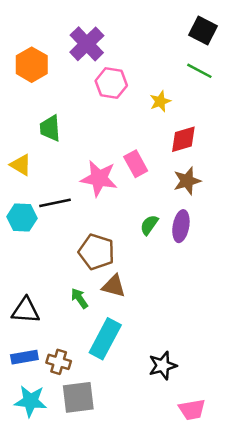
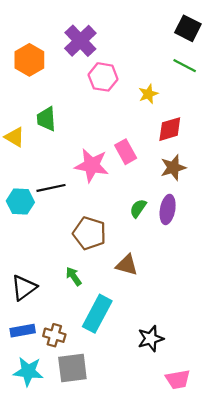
yellow triangle: (21, 165) -> (15, 137), moved
brown triangle: (114, 286) -> (127, 265), moved
black triangle: (26, 311) -> (24, 288), turned -40

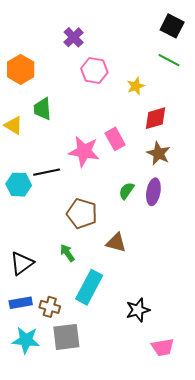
purple cross: (80, 41) -> (74, 37), size x0.7
orange hexagon: (29, 60) -> (21, 69), moved
brown star: (173, 168) -> (159, 153), turned -30

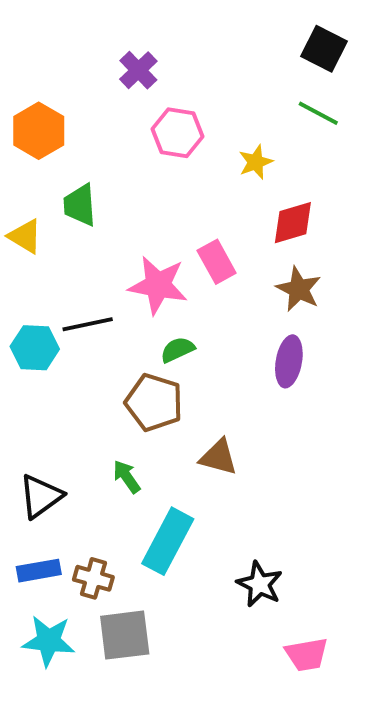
green semicircle: (126, 191) -> (178, 350), moved, turned 30
black star: (138, 310) -> (260, 584), turned -30

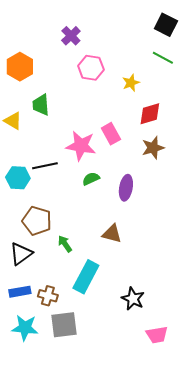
brown star: (299, 289) -> (153, 148), turned 30
purple ellipse: (289, 361) -> (126, 188), moved
brown pentagon: (154, 402) -> (37, 221), moved

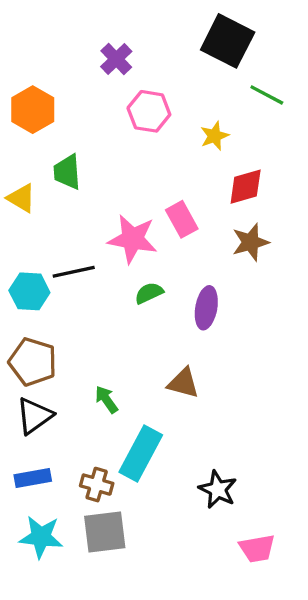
black square: (166, 25) -> (228, 41), moved, size x1.4
brown pentagon: (37, 221) -> (33, 362), moved
brown cross: (48, 296) -> (97, 485), moved

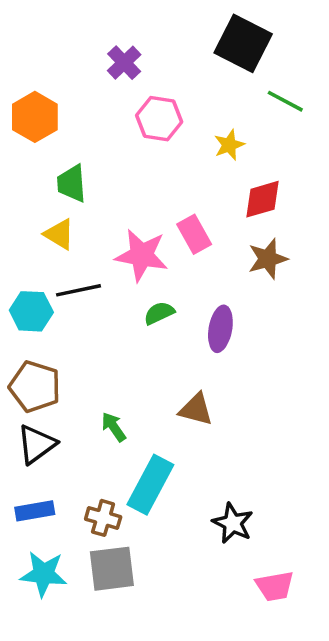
yellow triangle: (21, 198) -> (59, 234), moved

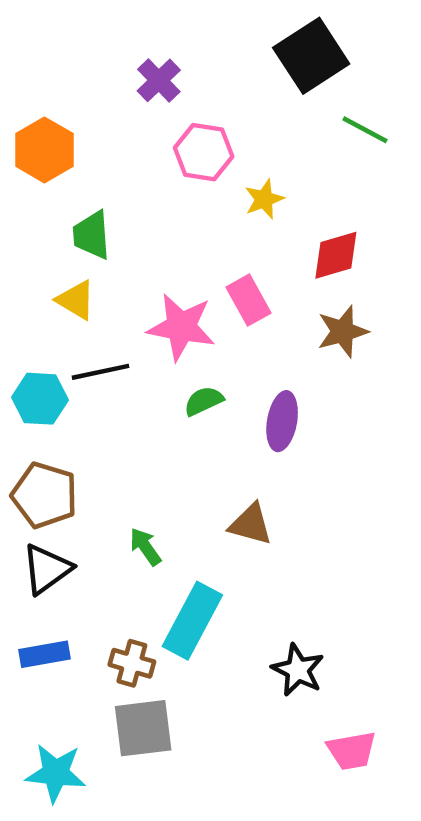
black square: (243, 43) -> (311, 56), turned 30
yellow star: (229, 145) -> (264, 199), moved
cyan star: (44, 574) -> (56, 773), moved

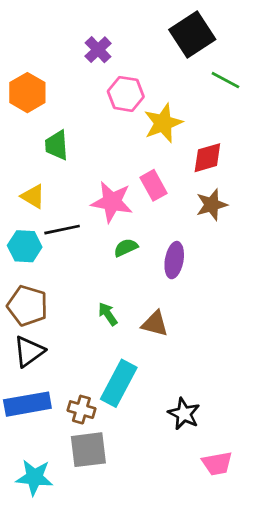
yellow star: (264, 199) -> (163, 123), size x1.6
yellow triangle: (76, 300) -> (33, 196), moved
green arrow: (145, 547) -> (108, 314), moved
blue rectangle: (44, 654) -> (27, 404), size x1.5

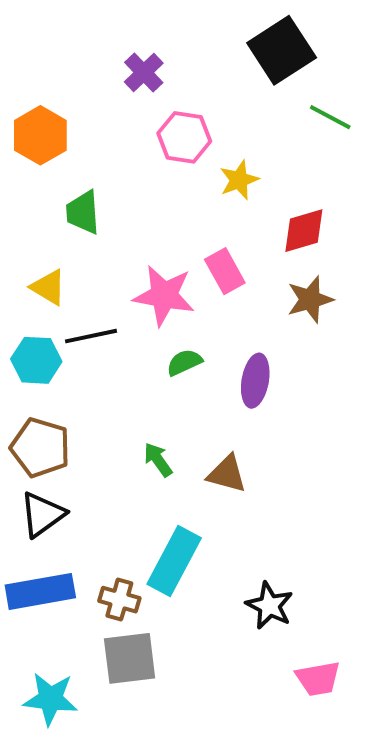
yellow star: (163, 123) -> (239, 180), size x0.7

